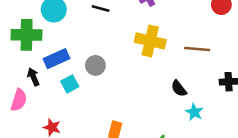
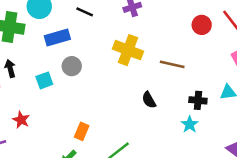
blue rectangle: (57, 59) -> (57, 37), moved
cyan star: (194, 112) -> (190, 124), moved

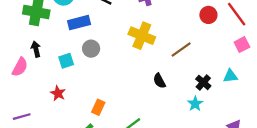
brown line: (172, 64) -> (181, 50), turned -50
black cross: (198, 100) -> (203, 82), turned 35
red star: (21, 120) -> (58, 93), moved

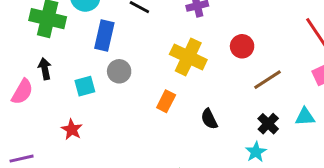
red circle: (208, 15) -> (242, 46), moved
blue rectangle: (79, 23) -> (104, 36), turned -65
brown line: (181, 50) -> (268, 80), moved
orange rectangle: (98, 107) -> (166, 101), moved

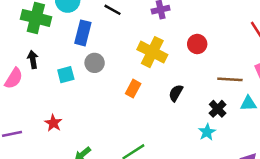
brown line: (268, 80) -> (230, 79), moved, turned 35
black semicircle: (209, 119) -> (176, 93), moved, turned 54
red star: (72, 129) -> (53, 123), moved

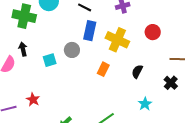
blue rectangle: (83, 33) -> (90, 31), moved
red star: (53, 123) -> (33, 100), moved
cyan star: (207, 132) -> (145, 104), moved

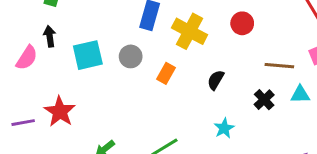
gray circle: (72, 50) -> (131, 56), moved
cyan square: (50, 60) -> (88, 55), size x1.5
red star: (33, 100) -> (60, 112), size x1.5

